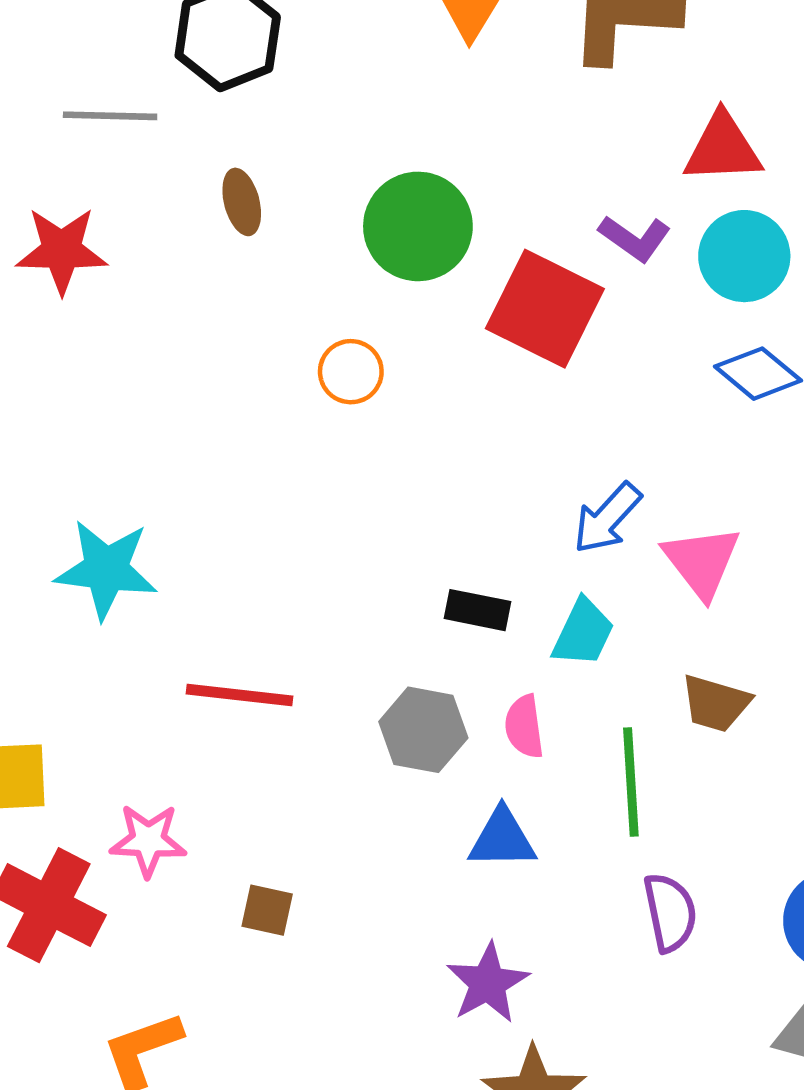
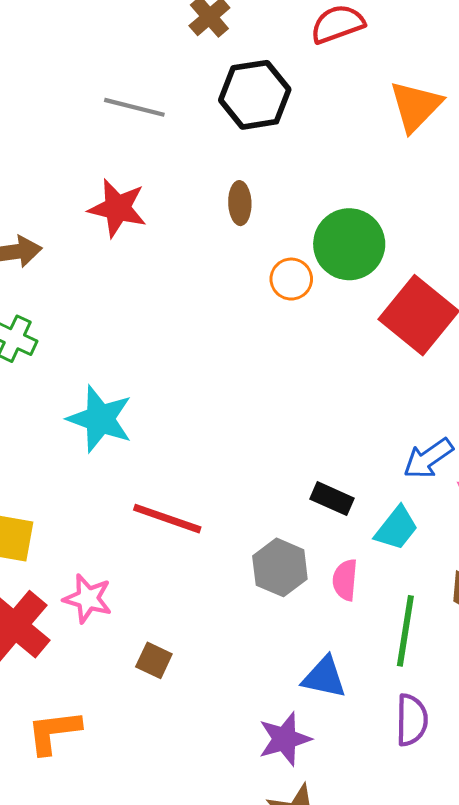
gray line: (110, 116) -> (134, 107), moved
orange circle: (351, 372) -> (291, 279), moved
blue triangle: (502, 839) -> (324, 677), moved

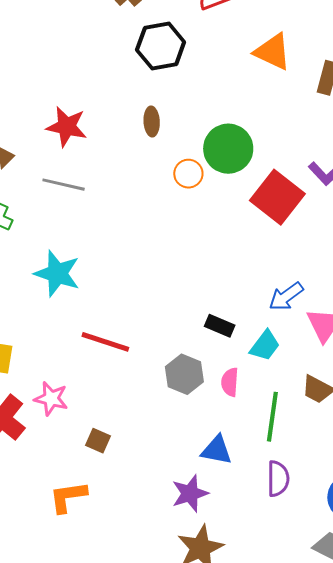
orange triangle: (416, 106) -> (273, 52), turned -48
gray line: (134, 107) -> (64, 185), moved
orange L-shape: (54, 732) -> (68, 497), moved

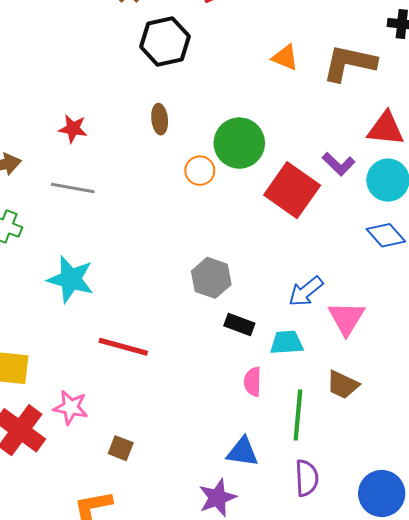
orange triangle: (273, 52) -> (285, 57), moved, size x0.7
red star: (67, 127) -> (73, 129), size x0.7
cyan trapezoid: (265, 346) -> (287, 343), turned -128
gray hexagon: (184, 374) -> (211, 278), moved

